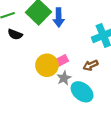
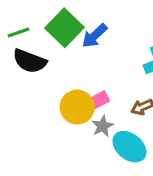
blue arrow: (59, 17) -> (95, 36), turned 48
black semicircle: (15, 34) -> (30, 61), size x1.5

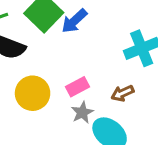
yellow circle: (77, 107) -> (33, 93), moved

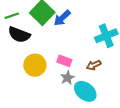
pink rectangle: (77, 87) -> (64, 61), turned 48

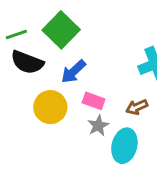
blue arrow: (62, 18) -> (73, 72), moved
cyan ellipse: (85, 91) -> (124, 146), turned 65

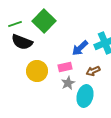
blue arrow: (73, 72) -> (80, 48), moved
pink rectangle: (94, 101) -> (65, 67), turned -32

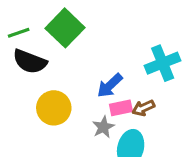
blue arrow: (80, 48) -> (110, 86), moved
pink rectangle: (65, 67) -> (121, 108), moved

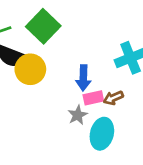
blue arrow: (110, 86) -> (83, 78), turned -45
yellow circle: (54, 108) -> (30, 69), moved

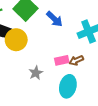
blue arrow: (83, 78) -> (54, 19), moved, turned -48
gray star: (78, 115) -> (36, 73), moved

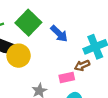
brown arrow: (76, 60) -> (82, 65), moved

